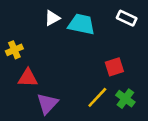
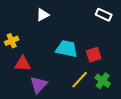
cyan trapezoid: (81, 24) -> (67, 49), moved

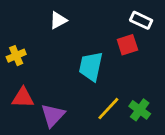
cyan trapezoid: (67, 49) -> (91, 66), turned -90
red square: (94, 55) -> (127, 45), moved
red triangle: (23, 64) -> (23, 98), moved

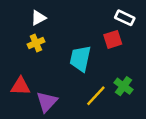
white triangle: (58, 20) -> (38, 18), moved
yellow cross: (16, 56) -> (36, 43), moved
green cross: (140, 110) -> (124, 86), moved

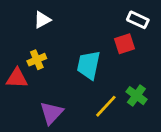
yellow cross: (36, 43) -> (37, 60), moved
red triangle: (20, 86) -> (17, 78), moved

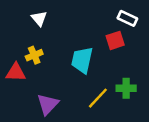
white triangle: (42, 20) -> (39, 18), turned -42
green cross: (136, 96) -> (126, 88), turned -36

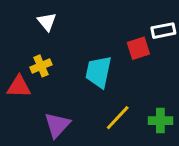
white rectangle: (127, 18) -> (163, 31), moved, turned -36
green cross: (126, 88) -> (160, 121), moved

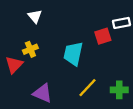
red triangle: (19, 87) -> (14, 65), turned -48
purple triangle: (57, 125) -> (42, 93), turned -50

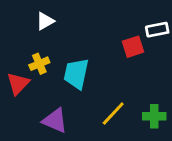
white triangle: (35, 16) -> (45, 21), turned 40
cyan trapezoid: (73, 54) -> (76, 74), moved

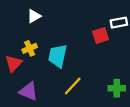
yellow line: (113, 113) -> (73, 86), moved
purple triangle: (55, 121) -> (29, 91), moved

